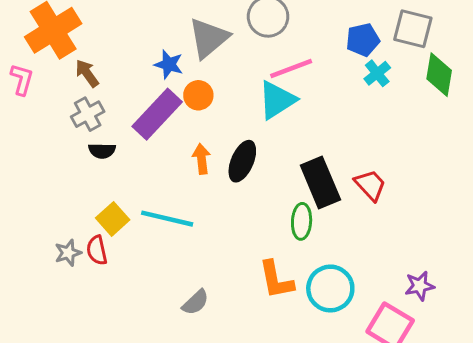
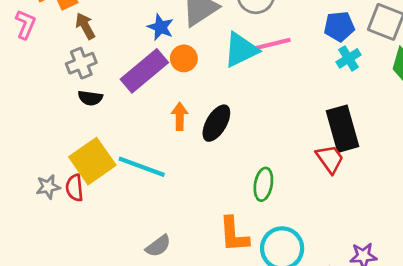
cyan triangle: (277, 100) -> (241, 50), moved
black rectangle: (320, 182) -> (343, 129), moved
yellow square: (113, 219) -> (92, 161), size x1.5

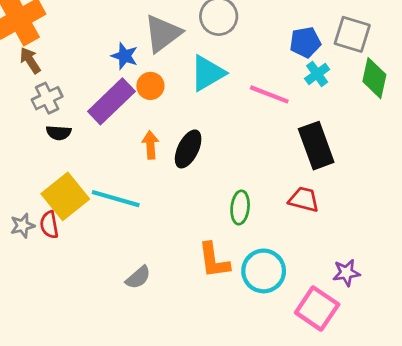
brown arrow: (85, 26) -> (30, 60), moved
pink line: (271, 44) -> (269, 94), moved, turned 39
red trapezoid: (330, 159) -> (304, 199), moved, turned -36

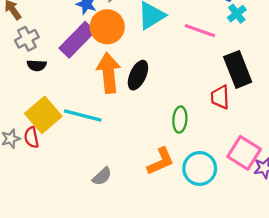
orange circle: (150, 86) -> (107, 27), size x1.6
orange arrow: (150, 145) -> (109, 73), size x1.8
red trapezoid: (304, 199) -> (220, 97), moved, turned -105
orange L-shape: (214, 260) -> (161, 161), turned -104
pink square: (317, 309) -> (244, 153), moved

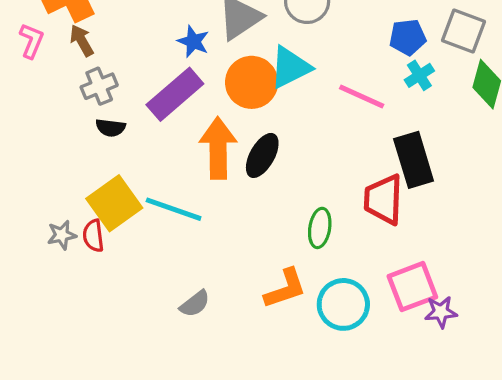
orange circle: (107, 27) -> (252, 82), moved
red trapezoid: (220, 97) -> (383, 199), size x1.4
pink square: (244, 153) -> (412, 287), turned 32

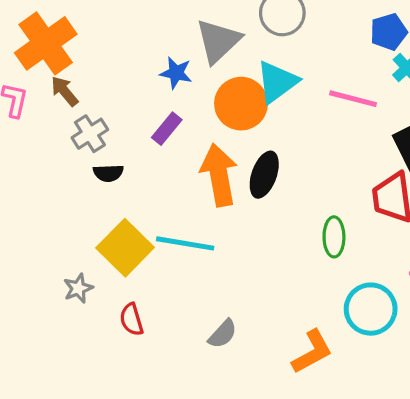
purple rectangle: (175, 94) -> (167, 129), size x0.6
red semicircle: (93, 236) -> (131, 319), moved
orange L-shape: (285, 289) -> (312, 352), moved

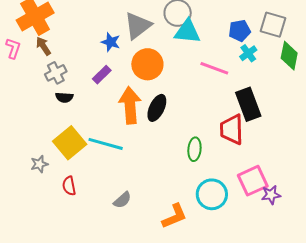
cyan triangle: (277, 82) -> (187, 32), moved, turned 36

